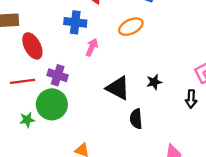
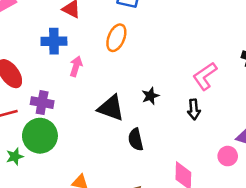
orange ellipse: (131, 27) -> (116, 38), turned -35

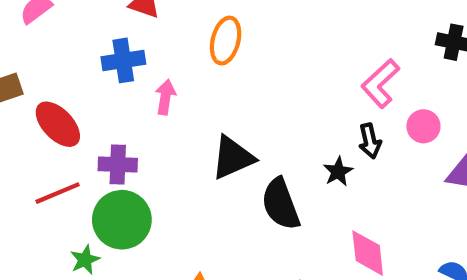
black star: (150, 96) -> (338, 172), moved
black triangle: (111, 108) -> (233, 158), turned -36
black semicircle: (136, 139) -> (281, 204), size x1.4
pink circle: (228, 156) -> (423, 126), moved

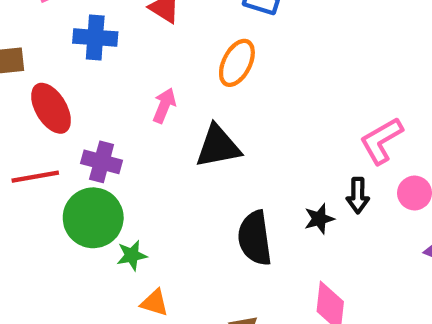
blue cross: (123, 60) -> (95, 38), moved
black triangle: (233, 158) -> (218, 146), moved
green star: (85, 260) -> (132, 255), moved

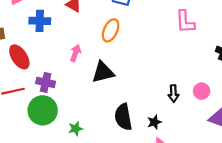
pink L-shape: (381, 141) -> (185, 22), moved, turned -60
black star: (319, 219) -> (154, 122), moved
green star: (132, 255) -> (76, 129), moved

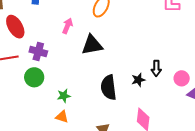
pink circle: (202, 91) -> (182, 78), moved
green circle: (43, 110) -> (34, 77), size x0.7
black star: (154, 122) -> (138, 80), moved

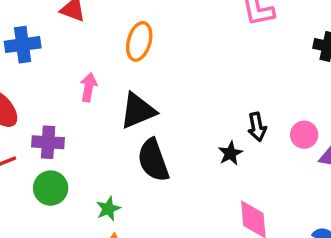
black semicircle: (109, 87) -> (153, 160), moved

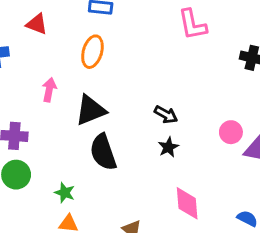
black arrow: (257, 127) -> (166, 115), moved, turned -50
green star: (108, 209) -> (65, 193), turned -30

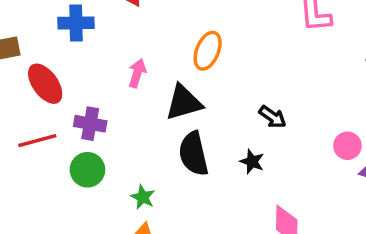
orange ellipse: (92, 52) -> (208, 51), moved
black star: (168, 147) -> (252, 162), moved, turned -30

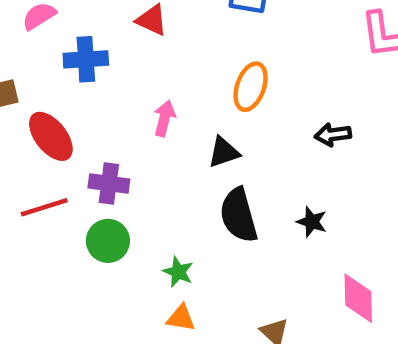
black triangle: (184, 103) -> (224, 152), size x0.7
black arrow: (273, 117) -> (333, 135), moved, turned 140

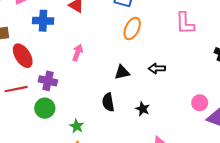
orange ellipse: (251, 87) -> (132, 29), moved
black triangle: (224, 152) -> (122, 72), moved
black semicircle: (239, 215) -> (108, 102), size x0.7

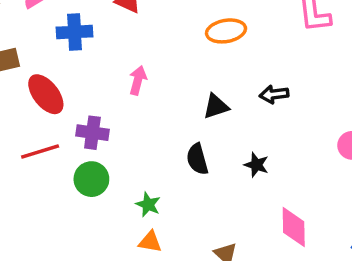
orange ellipse: (132, 29) -> (226, 31), turned 60

